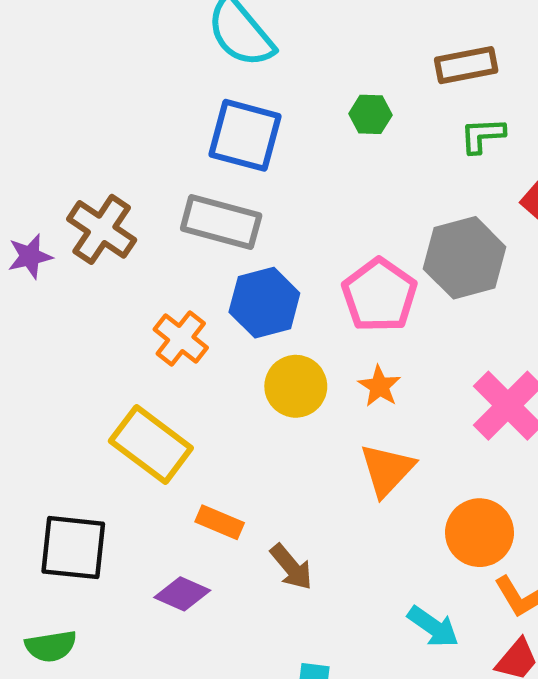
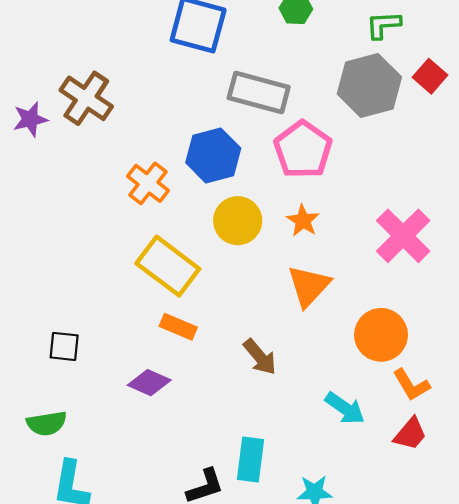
gray rectangle: (221, 222) -> (259, 92), moved
gray hexagon: (465, 258) -> (369, 85), moved
yellow rectangle: (151, 445) -> (168, 266), moved
black square: (73, 548) -> (64, 346), size x0.6
brown arrow: (291, 567) -> (260, 357), moved

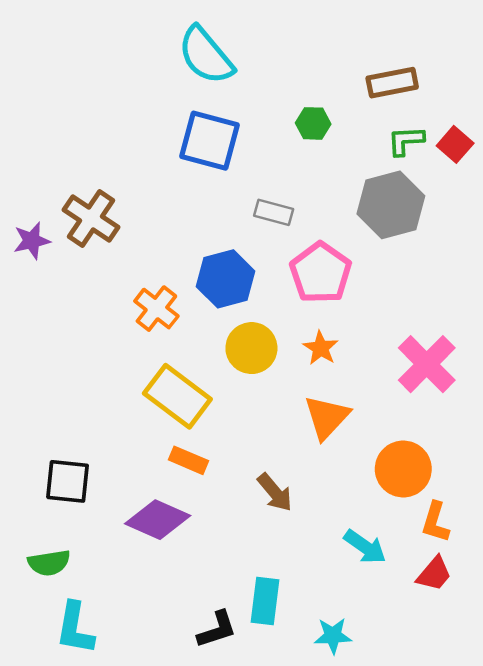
red square: (430, 76) -> (455, 144), moved
gray rectangle: (259, 92) -> (274, 212), size x0.6
black square: (64, 346) -> (68, 481), size x1.4
purple diamond: (149, 383) -> (158, 520), size x1.4
orange L-shape: (411, 385) -> (435, 522), turned 48

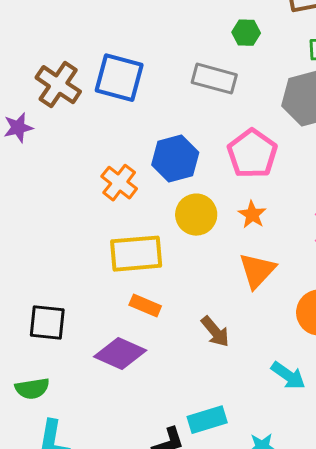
blue square: (209, 141) -> (119, 78), moved
gray rectangle: (274, 212) -> (214, 79), moved, size x1.4
brown cross: (91, 218) -> (58, 85), moved
yellow rectangle: (177, 396) -> (136, 254), turned -42
cyan rectangle: (265, 601) -> (207, 420), turned 66

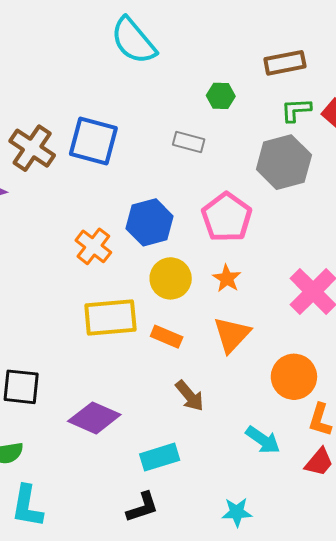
gray rectangle: (214, 79) -> (189, 142), size x0.7
orange rectangle: (145, 306) -> (167, 337), moved
cyan rectangle: (207, 420) -> (160, 457), moved

